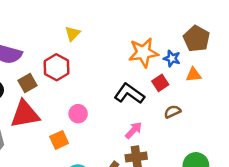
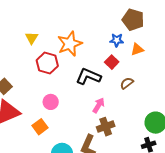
orange star: (143, 53) -> (70, 44), moved
red hexagon: (56, 67) -> (47, 63), moved

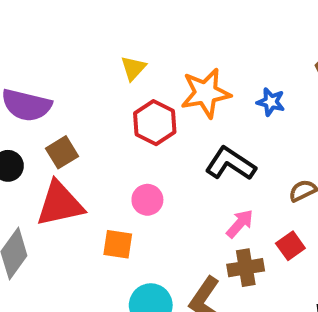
blue star: (117, 40) -> (271, 102), moved
red square: (112, 62) -> (290, 246), moved
orange square: (40, 127) -> (118, 244), turned 35

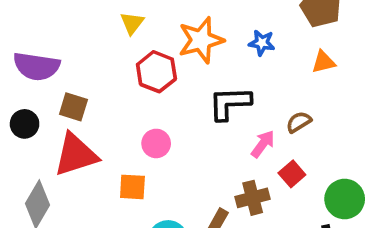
brown square: (62, 152) -> (73, 107), turned -36
black L-shape: (230, 164) -> (230, 103), turned -30
pink arrow: (240, 224) -> (263, 144), moved

